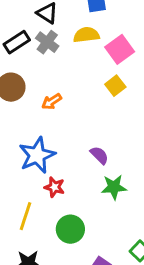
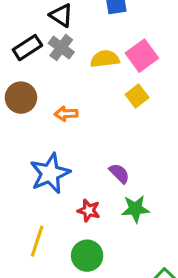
yellow semicircle: (86, 35) -> (105, 59), moved
orange arrow: (52, 102) -> (66, 114), turned 30
red star: (54, 187) -> (89, 210), moved

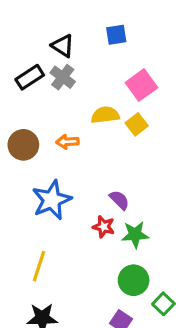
yellow semicircle: (105, 59) -> (105, 115), moved
brown circle: (21, 98) -> (23, 145), moved
red star: (89, 210) -> (104, 227), moved
green circle: (87, 256) -> (134, 280), moved

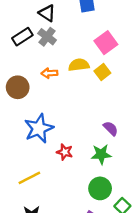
orange arrow: (67, 142) -> (49, 73), moved
purple semicircle: (119, 200) -> (111, 128), moved
red star: (104, 227) -> (65, 152), moved
yellow line: (39, 266) -> (29, 178), turned 45

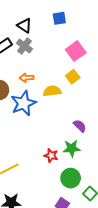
yellow semicircle: (79, 65) -> (52, 91), moved
blue star: (39, 128) -> (23, 103), moved
red star: (65, 152) -> (51, 156), moved

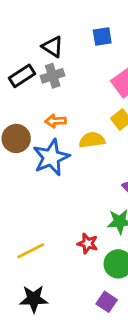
gray cross: (25, 46) -> (53, 76), turned 35
red star: (51, 156) -> (88, 243), moved

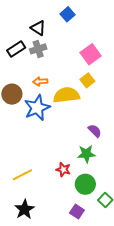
blue square: (102, 36) -> (67, 14), moved, turned -32
yellow semicircle: (92, 140) -> (66, 95), size x1.4
black star: (34, 299) -> (25, 209), turned -30

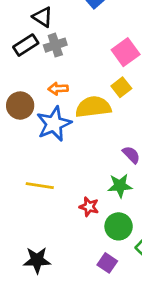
black triangle: (38, 28) -> (43, 17), moved
yellow line: (22, 175) -> (40, 186), moved, turned 36
black star: (25, 209) -> (37, 260), turned 30

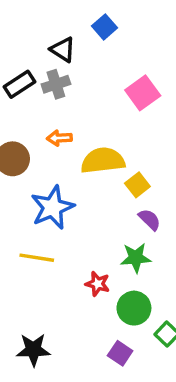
black triangle: (43, 17) -> (63, 50), moved
yellow square: (121, 87) -> (137, 185), moved
blue star: (54, 124) -> (52, 207), moved

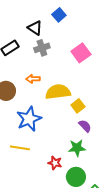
gray cross: (56, 84) -> (42, 48), moved

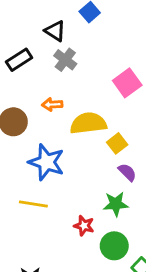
gray cross: (42, 48) -> (65, 60), turned -35
pink square: (81, 53) -> (127, 83), moved
blue star: (29, 119) -> (46, 162), turned -30

